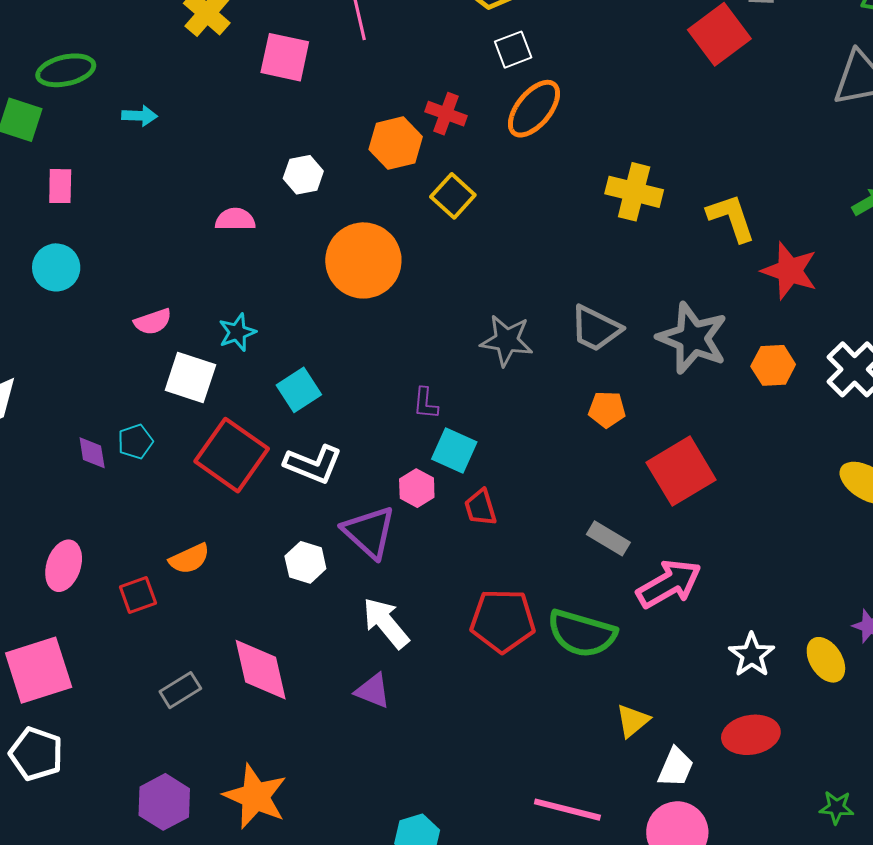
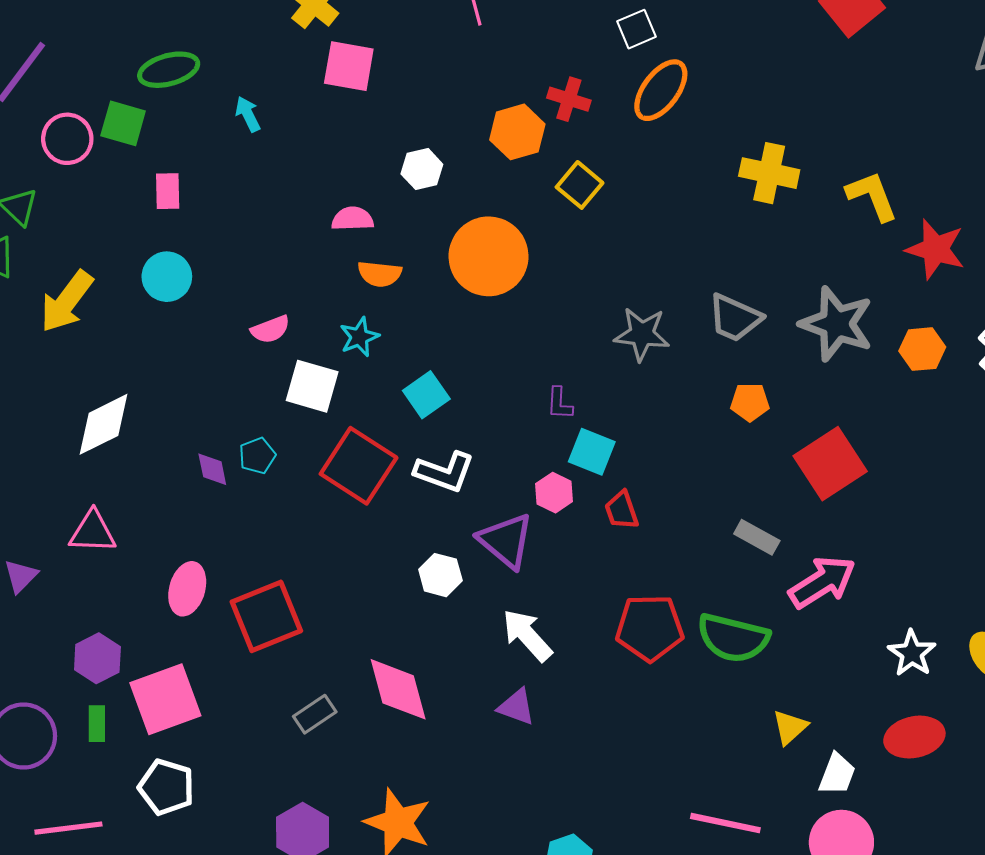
pink square: (285, 57) -> (349, 66), moved
cyan arrow: (140, 116) -> (248, 114), turned -116
orange semicircle: (189, 559) -> (380, 274), moved, turned 33
red square: (138, 595) -> (266, 616), size x1.8

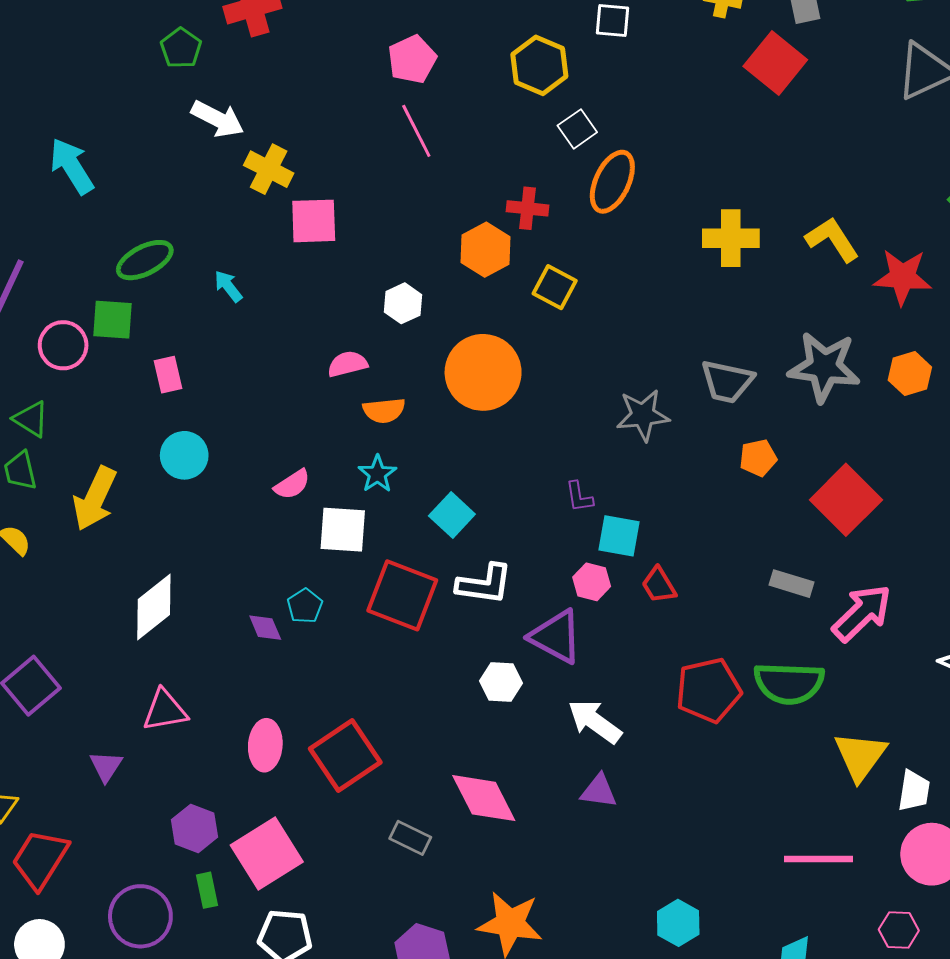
gray rectangle: (315, 714) -> (410, 838), turned 72
yellow triangle: (790, 727) -> (860, 756), size x1.5

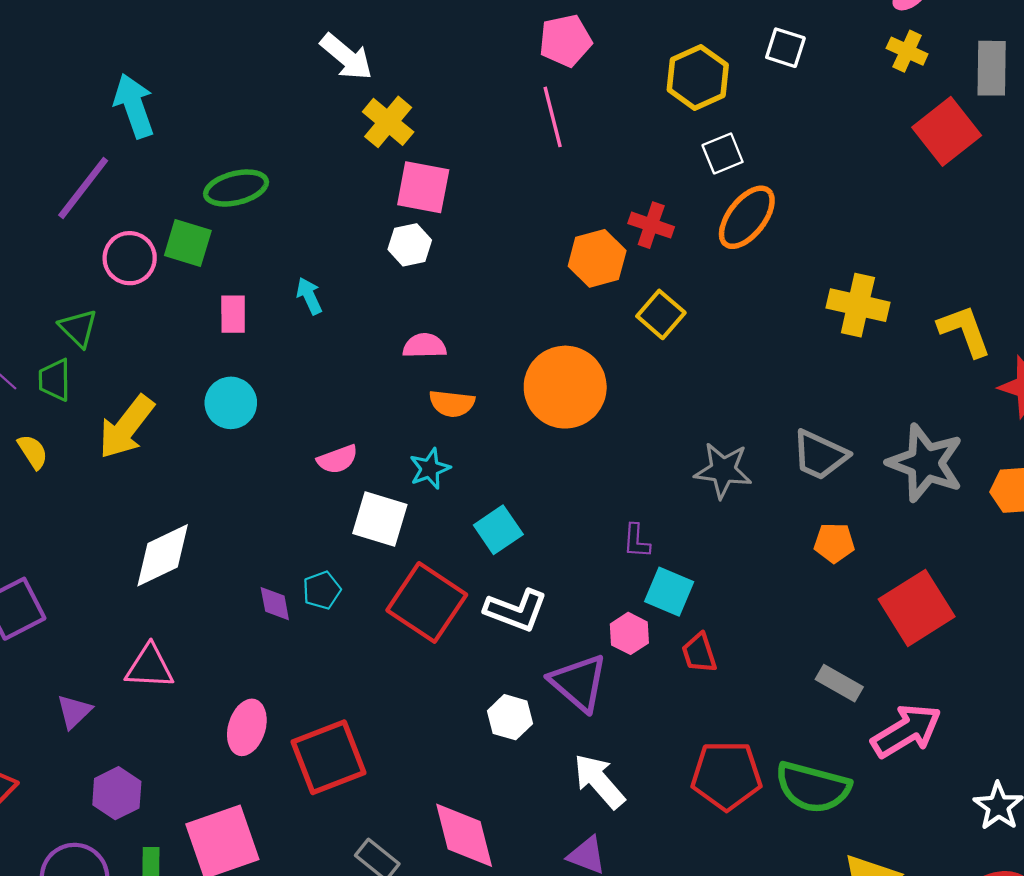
cyan arrow: (72, 166) -> (134, 106), moved
cyan arrow: (228, 286) -> (309, 296), moved
white hexagon: (403, 303) -> (410, 245), moved
purple hexagon: (195, 828) -> (117, 793), moved

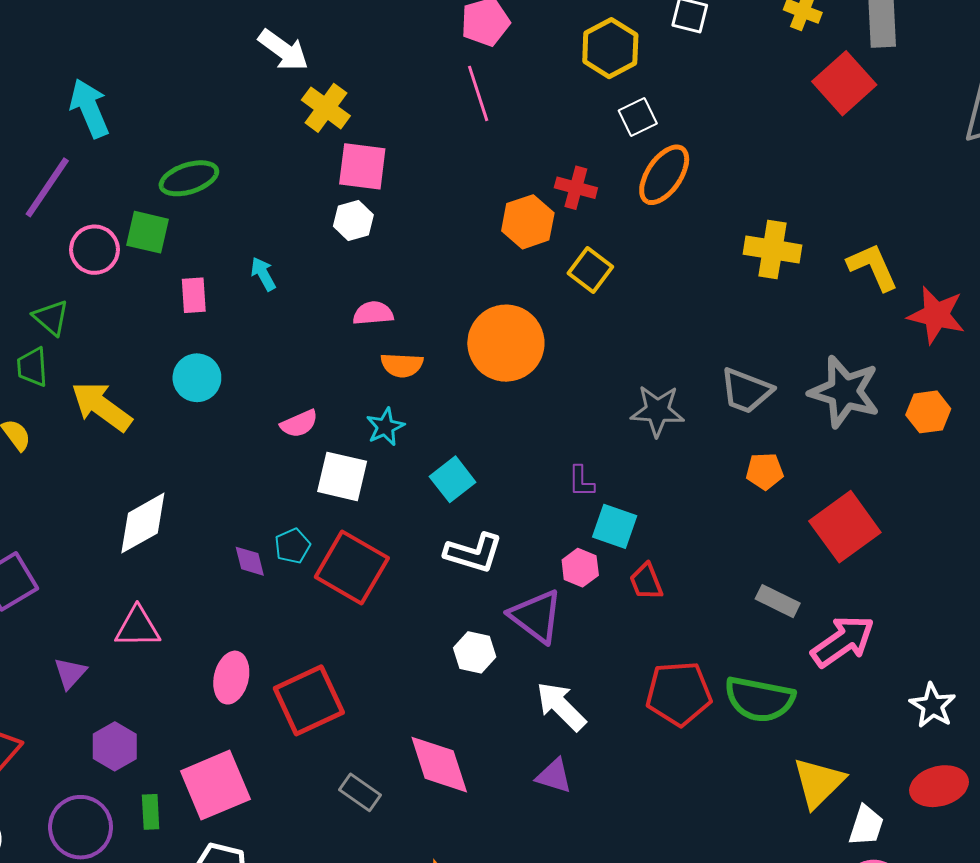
yellow arrow: (126, 427) -> (102, 406), turned 92
red square: (427, 602) -> (352, 567), moved

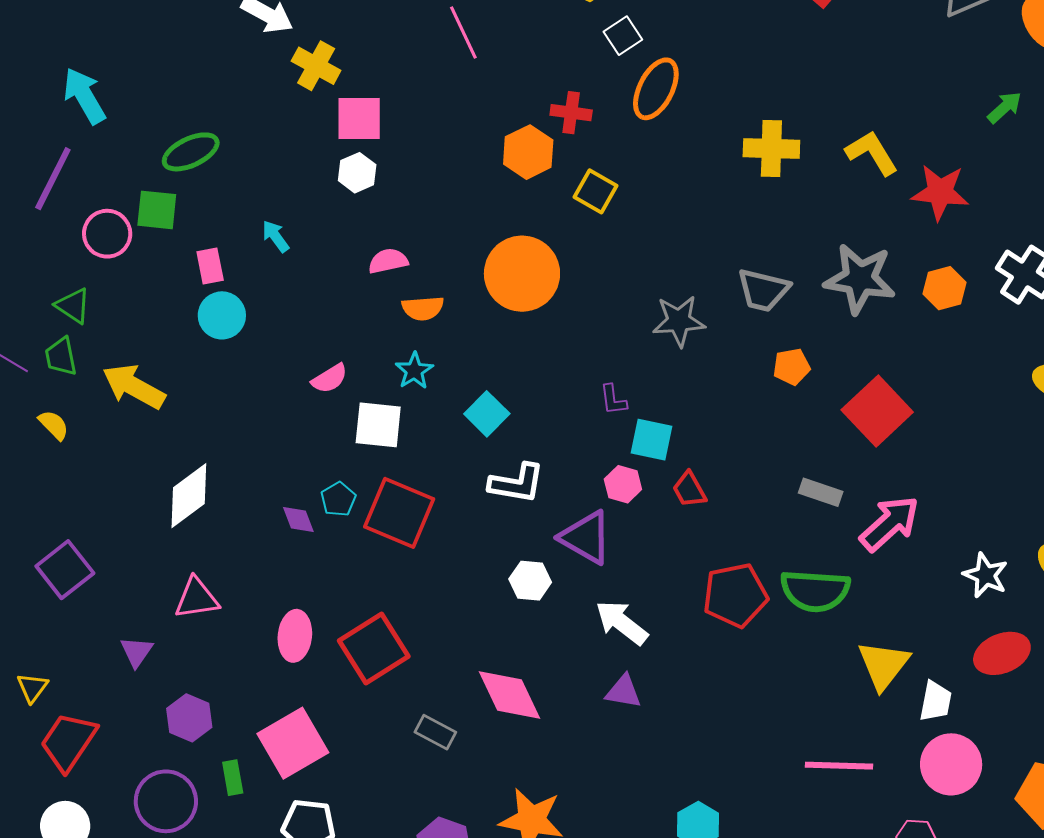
cyan circle: (197, 378) -> (222, 315), moved

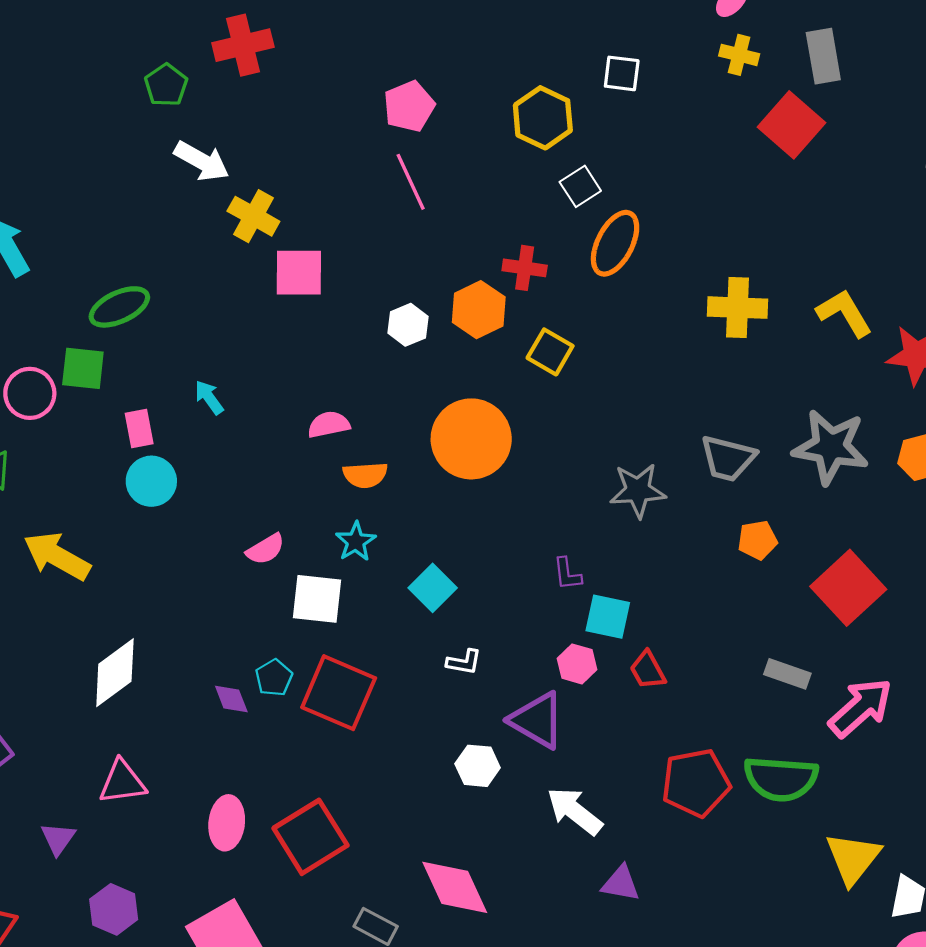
white hexagon: (357, 173) -> (408, 325), moved
white L-shape: (517, 483) -> (464, 662), size x0.6
purple triangle: (623, 692) -> (621, 883), moved

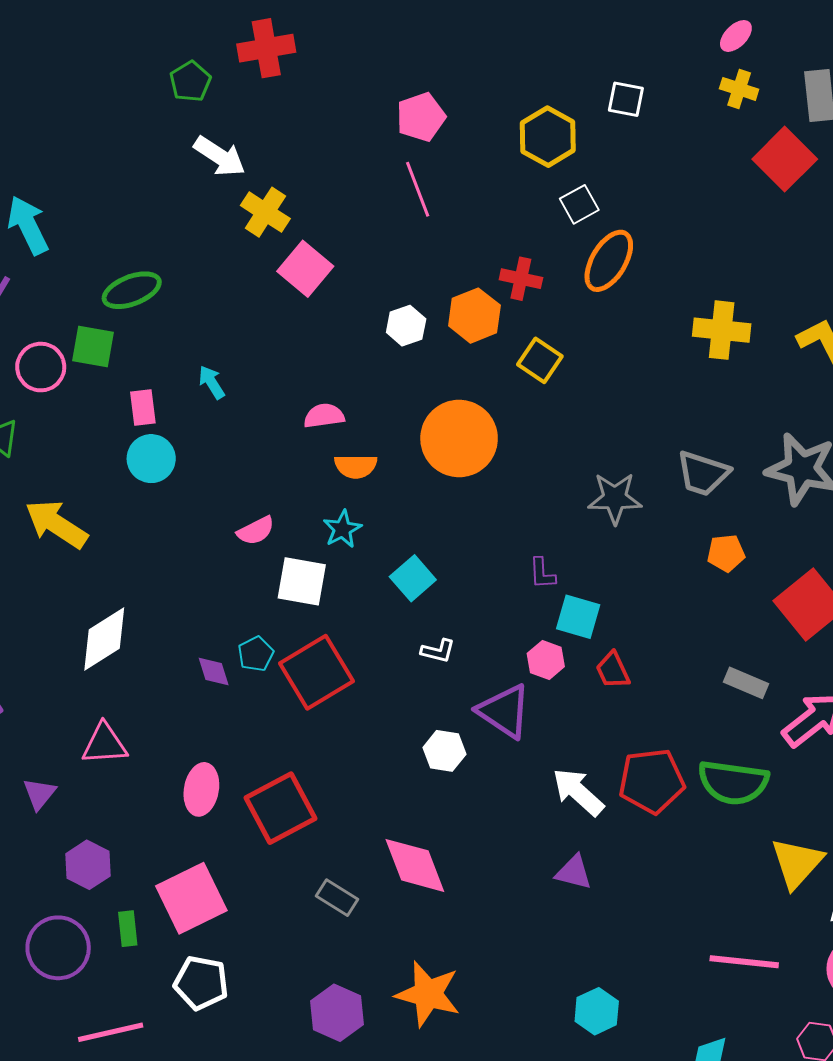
pink square: (299, 273) -> (305, 269), turned 36
red square: (339, 693) -> (316, 672), turned 32
white arrow: (575, 811) -> (578, 792), moved

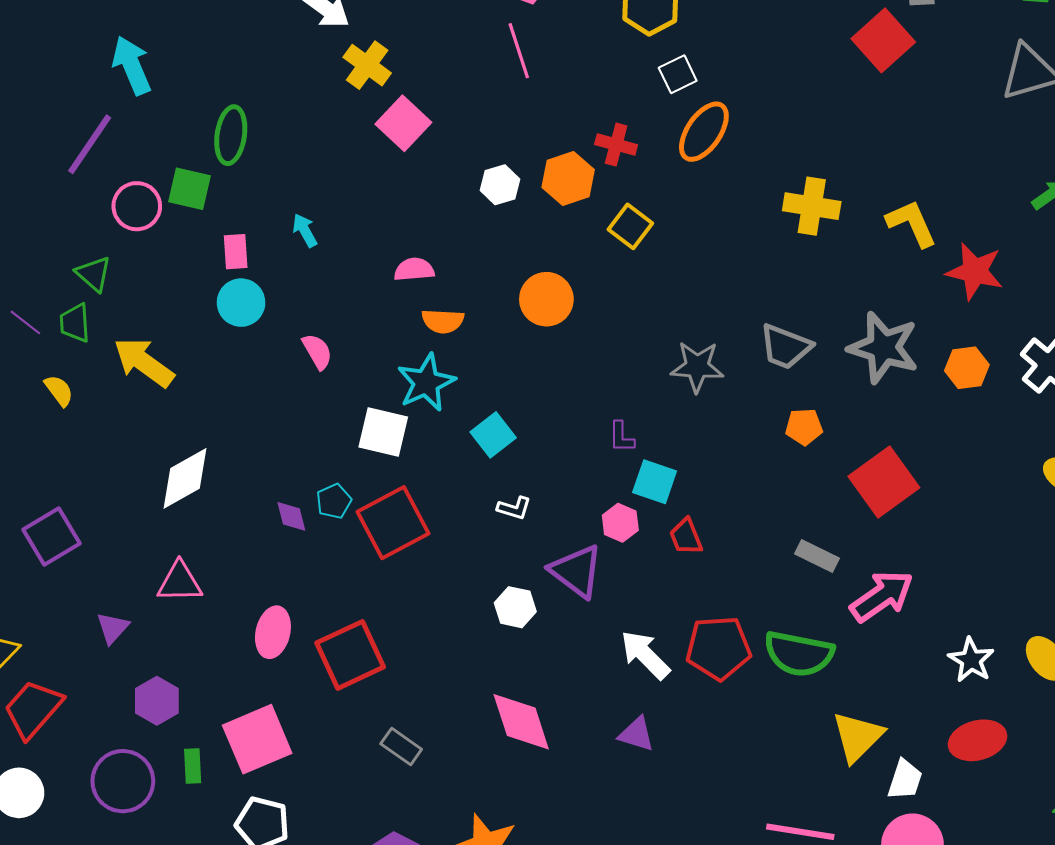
green ellipse: (132, 290) -> (231, 135), turned -64
orange circle: (459, 438) -> (546, 299), size x0.7
cyan star: (342, 529) -> (426, 383), size x1.5
pink semicircle: (256, 531) -> (317, 351), moved, turned -96
pink diamond: (415, 865) -> (521, 722), moved

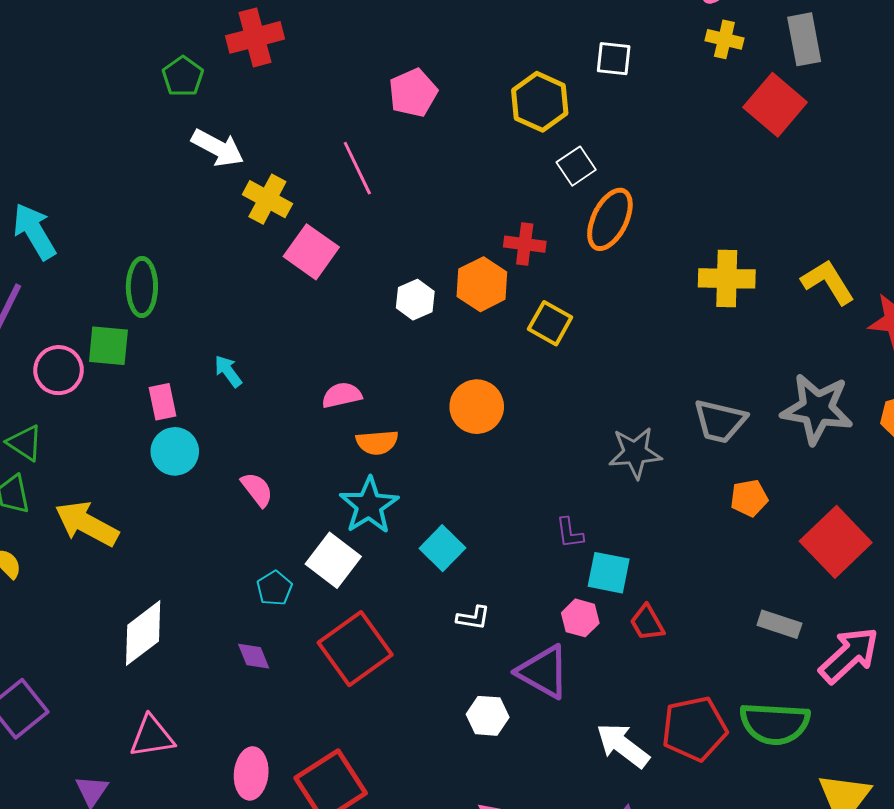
pink line: (519, 51) -> (357, 168), moved
white square: (383, 432) -> (333, 560), turned 32
cyan pentagon: (334, 501) -> (274, 588), moved

